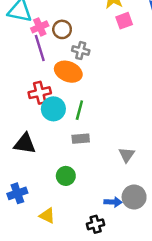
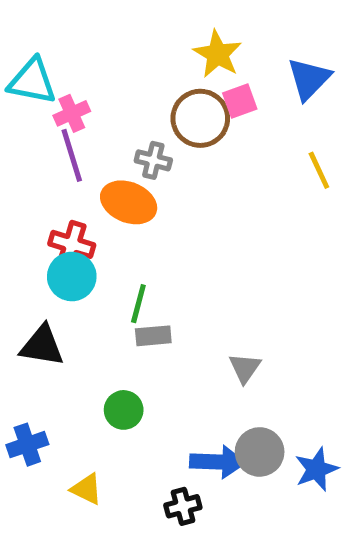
brown circle: (62, 29) -> (200, 118), moved, size x1.5
red cross: (40, 93) -> (72, 244), turned 30
cyan circle: (53, 109) -> (72, 277), moved
green line: (79, 110) -> (138, 304), moved
blue arrow: (113, 202) -> (218, 462), size x1.5

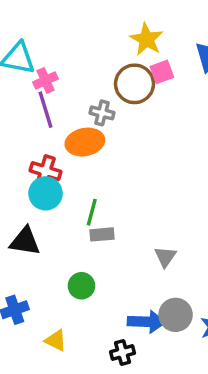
orange ellipse: (129, 202) -> (85, 142), turned -33

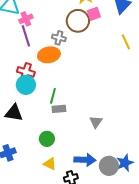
gray circle: (176, 315) -> (109, 166), moved
yellow triangle: (56, 341) -> (50, 164), moved

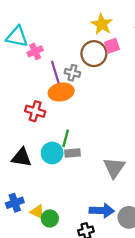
purple line: (26, 36) -> (55, 73), moved
cyan circle: (26, 85) -> (52, 153), moved
gray triangle: (96, 122) -> (114, 168), size x1.5
green circle: (47, 139) -> (50, 218), moved
yellow triangle: (50, 164) -> (37, 212), moved

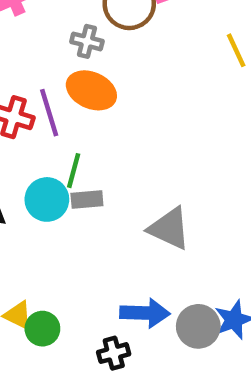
purple line: (55, 73) -> (49, 113), moved
orange ellipse: (61, 92) -> (91, 90), moved, turned 35
gray triangle: (114, 168) -> (169, 228), turned -40

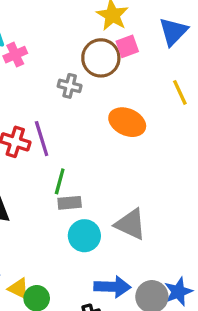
orange ellipse: (91, 90) -> (127, 122), moved
cyan circle: (47, 199) -> (84, 236), moved

